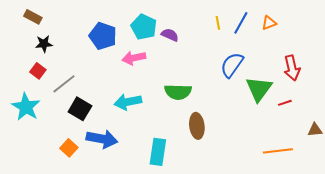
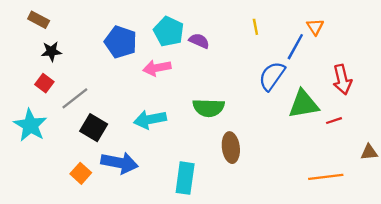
blue line: (241, 23) -> (295, 47), moved
orange triangle: (269, 23) -> (315, 27), turned -42
green triangle: (259, 89) -> (304, 104), turned 44

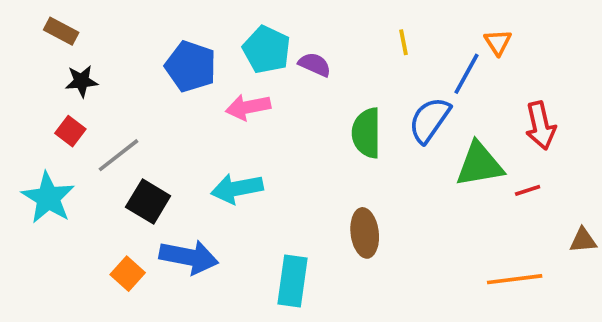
green semicircle: (209, 108) -> (367, 133), moved, turned 88

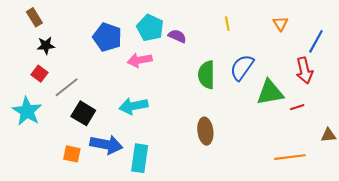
brown rectangle: (61, 31) -> (34, 17), turned 30
blue line: (466, 74) -> (316, 41), moved
orange square: (128, 274) -> (72, 154), turned -30
cyan rectangle: (292, 281) -> (140, 158), moved

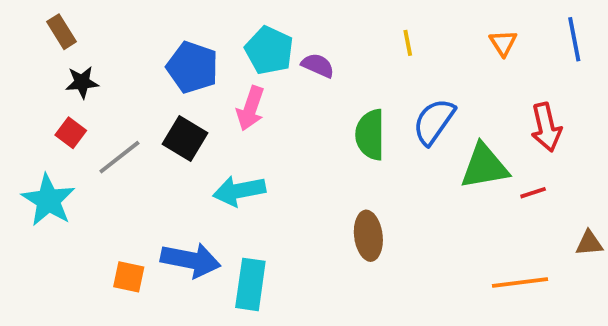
blue line: (316, 41) -> (574, 39), moved, turned -40
pink arrow: (140, 60) -> (250, 108), turned -60
black square: (83, 113) -> (185, 138), moved

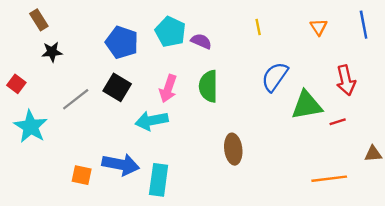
pink arrow: (250, 108) -> (168, 89), moved
red square: (71, 133) -> (16, 84), moved
green semicircle: (370, 135) -> (208, 86), moved

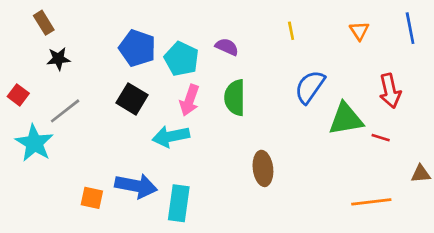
cyan pentagon: (170, 32) -> (181, 59), moved
gray line: (76, 99) -> (65, 111), moved
red line: (338, 122) -> (381, 138), turned 35

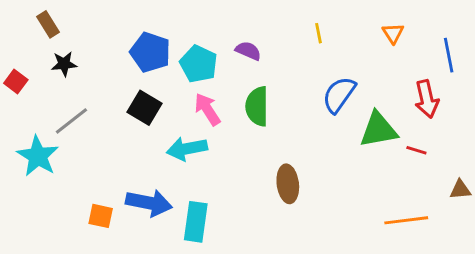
blue line: (410, 28) -> (449, 55), moved
red square: (18, 95) -> (16, 81), moved
pink arrow: (189, 100) -> (207, 109), turned 128

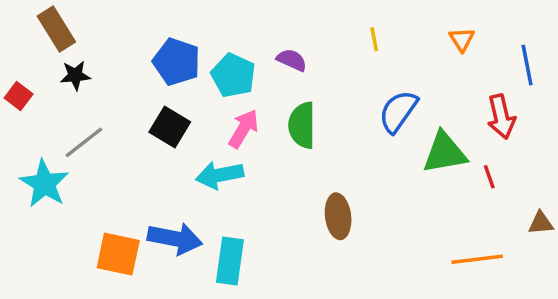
brown rectangle: (48, 24) -> (56, 29), size x1.4
pink arrow: (207, 109) -> (244, 129), turned 64
red line: (416, 150) -> (489, 177), turned 54
orange square: (101, 216) -> (118, 254), size x1.5

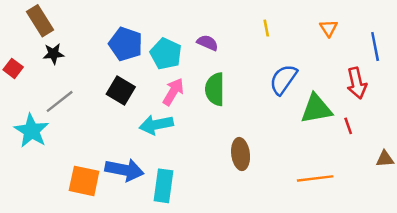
orange line: (477, 259) -> (315, 178), moved

